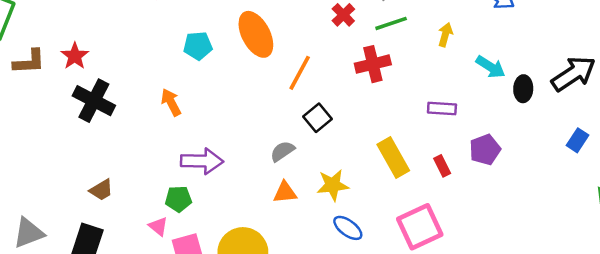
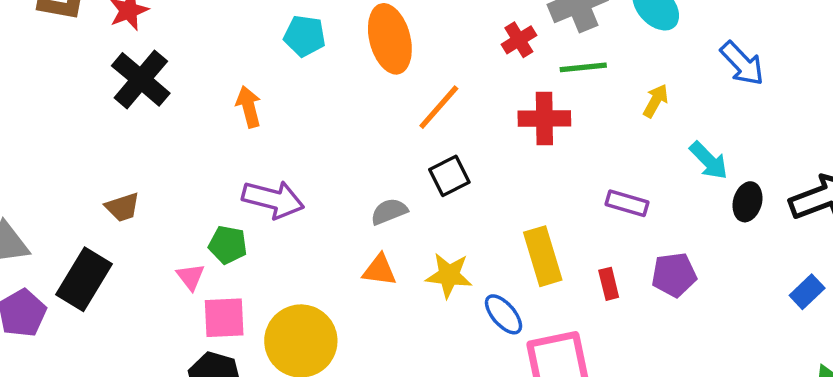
blue ellipse: (348, 228) -> (504, 314), moved

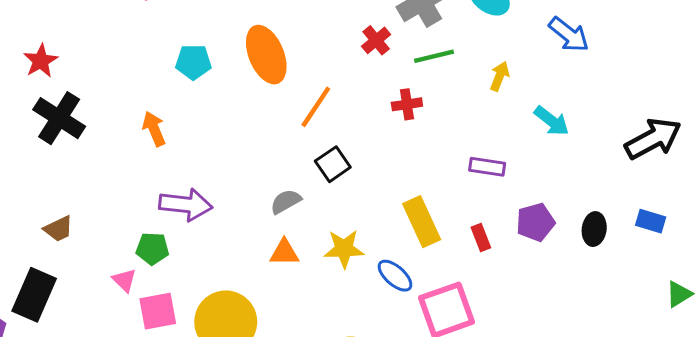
red cross: (544, 119) -> (407, 104), size x0.7
black ellipse: (747, 202) -> (594, 229), moved
blue rectangle: (807, 292) -> (651, 221), turned 68

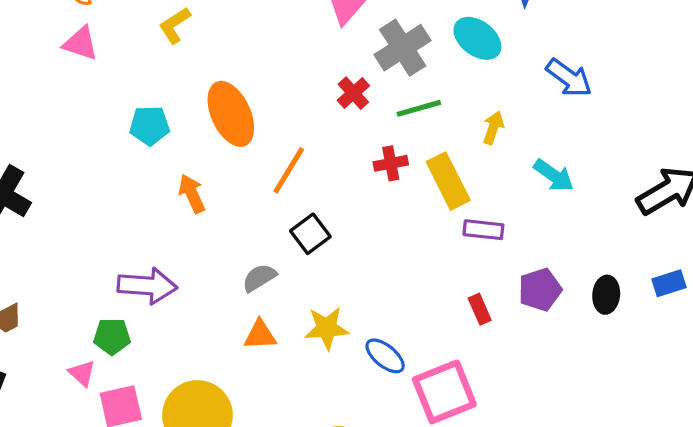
orange arrow: (154, 129) -> (192, 194), moved
blue rectangle: (651, 221) -> (669, 283), turned -32
yellow rectangle: (422, 222) -> (448, 181), moved

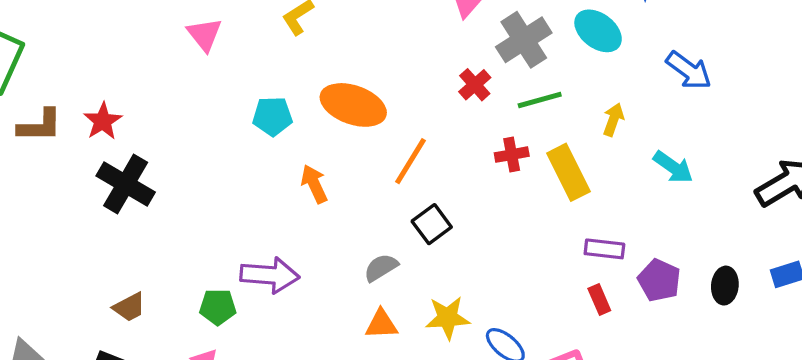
pink triangle: (81, 43) -> (204, 34), turned 33
orange ellipse: (231, 114) -> (353, 105), turned -46
purple rectangle: (483, 230) -> (604, 249), moved
purple pentagon: (540, 290) -> (659, 280), turned -30
green pentagon: (112, 336) -> (218, 307), moved

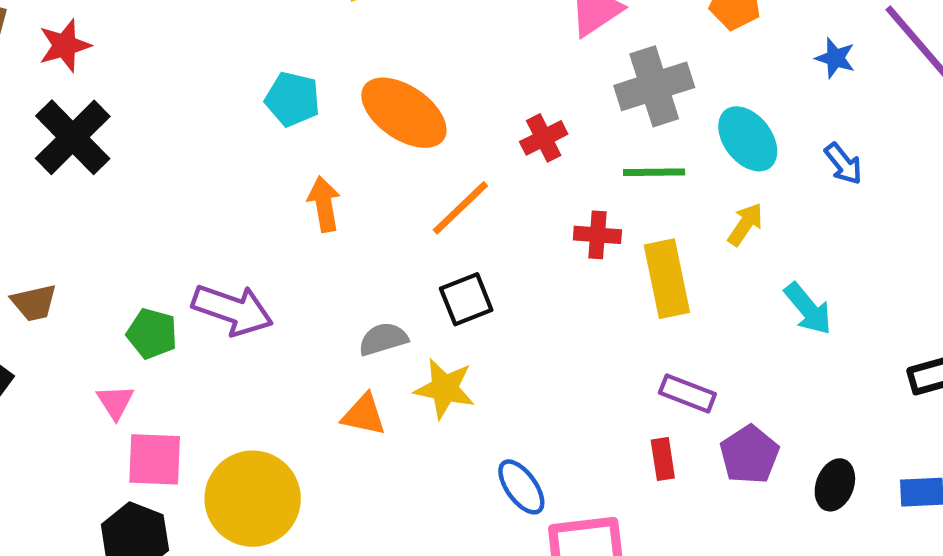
cyan ellipse: (598, 31) -> (748, 139), moved
blue arrow: (689, 70) -> (843, 164), moved, size x0.7
red cross: (475, 85) -> (544, 138), moved
yellow star: (448, 318) -> (445, 389), moved

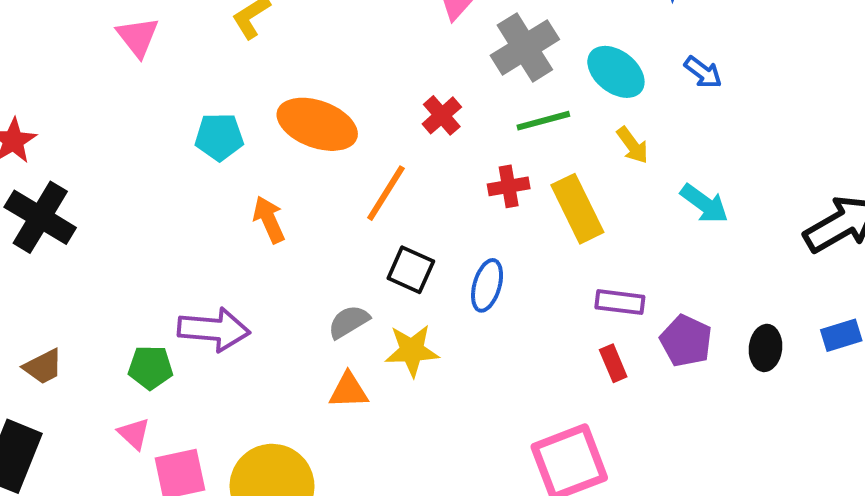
yellow arrow: (745, 224) -> (632, 145), turned 123
black square: (466, 299) -> (411, 270), turned -30
blue ellipse: (521, 487) -> (487, 285), moved, turned 66

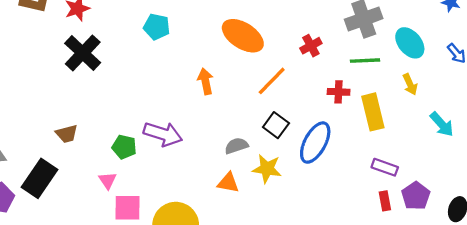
cyan pentagon: (219, 137) -> (157, 27), moved
blue ellipse: (487, 285) -> (315, 143), size x1.5
red rectangle: (613, 363) -> (385, 201), moved

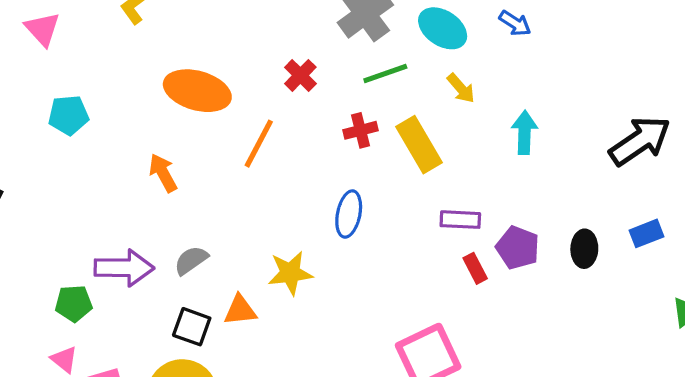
cyan arrow: (442, 124) -> (524, 132), turned -120
black square: (276, 125) -> (192, 327), moved
blue ellipse: (315, 143) -> (349, 214), size x0.7
gray semicircle: (236, 146) -> (191, 260), moved

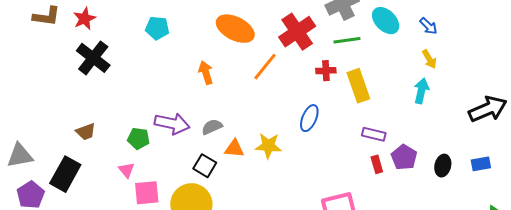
red cross: (300, 75) -> (297, 32), size x1.8
yellow arrow: (461, 88) -> (429, 59), moved
orange triangle: (240, 310) -> (234, 149), moved

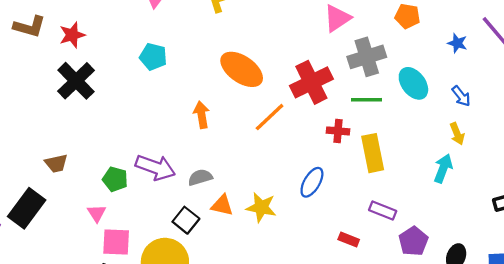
red rectangle: (377, 164) -> (349, 240), moved, turned -60

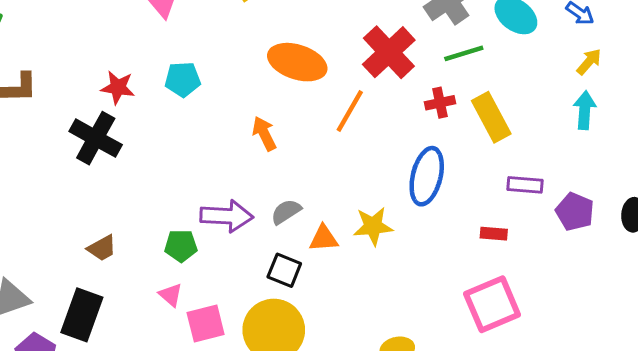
red star: (72, 35) -> (118, 87), moved, turned -30
yellow arrow: (457, 134) -> (589, 62), turned -100
blue ellipse: (312, 182) -> (427, 176), size x1.4

